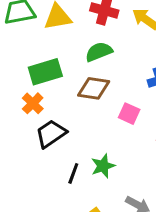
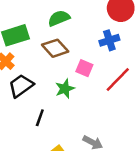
brown diamond: (94, 88) -> (55, 48), turned 40
green star: (103, 166) -> (65, 89), moved

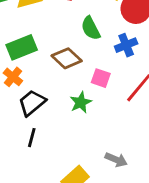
green semicircle: (59, 18) -> (91, 28), moved, turned -90
black line: (40, 118) -> (32, 138), moved

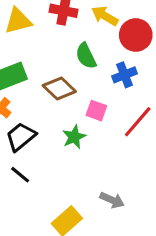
black line: (32, 138) -> (20, 175), turned -66

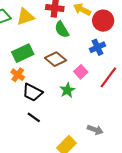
green semicircle: (86, 56) -> (62, 29), moved
pink square: (96, 111) -> (81, 72), turned 32
black trapezoid: (21, 137) -> (32, 92), turned -110

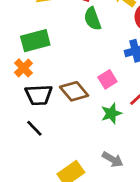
brown diamond: (55, 59) -> (74, 91), moved
green star: (67, 90) -> (111, 113), moved
black trapezoid: (32, 92) -> (39, 95), turned -40

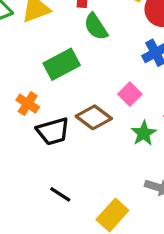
green rectangle: (35, 41) -> (62, 64), moved
black line: (34, 128) -> (60, 194), moved

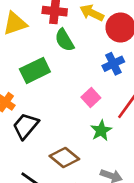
brown diamond: (94, 117) -> (64, 157), moved
black trapezoid: (53, 131) -> (26, 126), turned 144

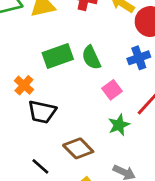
green semicircle: (65, 40) -> (91, 58), moved
black trapezoid: (26, 126) -> (42, 112), turned -124

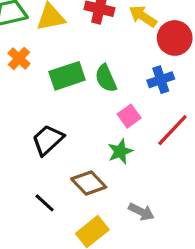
orange cross: (24, 85) -> (19, 58), moved
black trapezoid: (42, 112) -> (48, 140), turned 124
green star: (119, 125) -> (120, 151), moved

